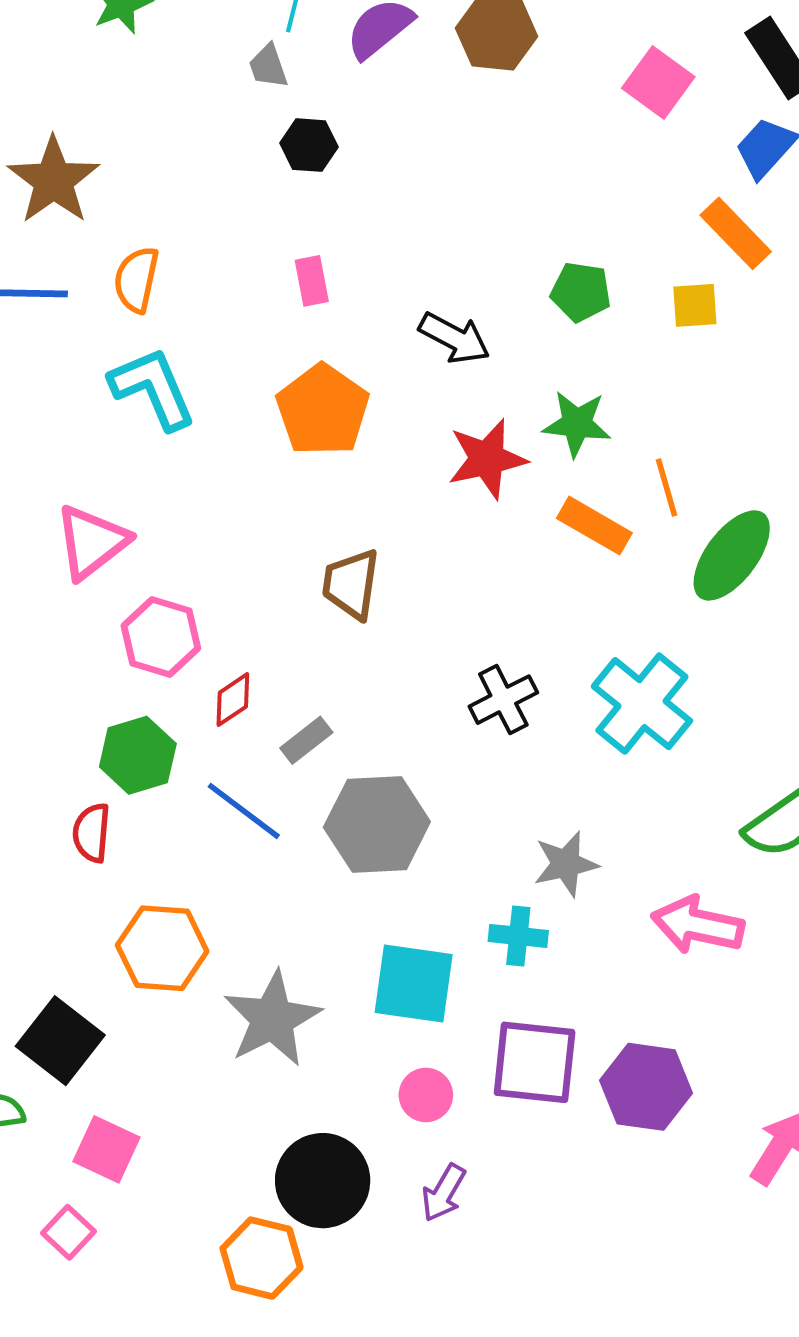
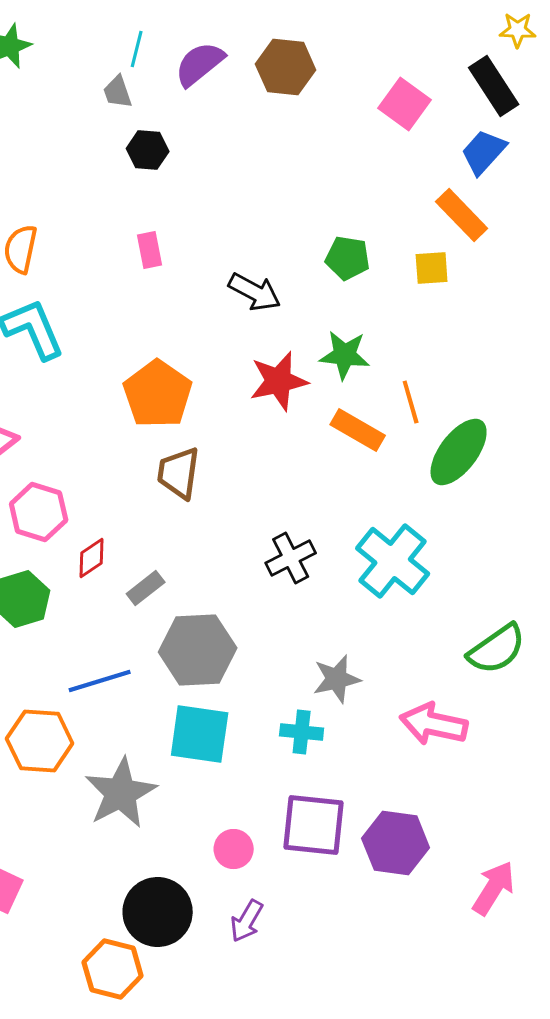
orange pentagon: (323, 410) -> (158, 394), moved
blue line: (244, 811) -> (100, 681), moved, turned -54
cyan square: (414, 984) -> (200, 734), moved

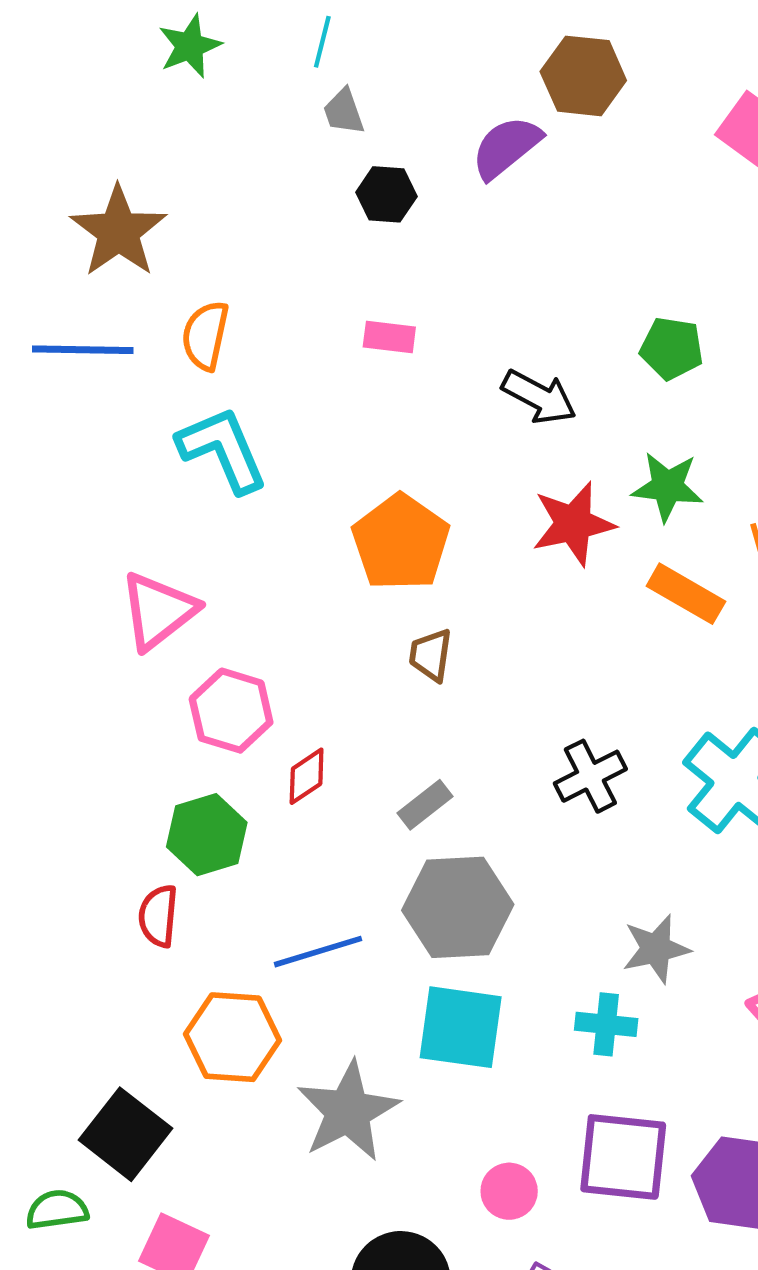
cyan line: (137, 49) -> (322, 42), moved
purple semicircle: (200, 64) -> (506, 147), moved
pink rectangle: (150, 250) -> (389, 337), turned -72
brown trapezoid: (179, 473) -> (431, 655), size x0.7
gray rectangle: (146, 588) -> (425, 805), moved

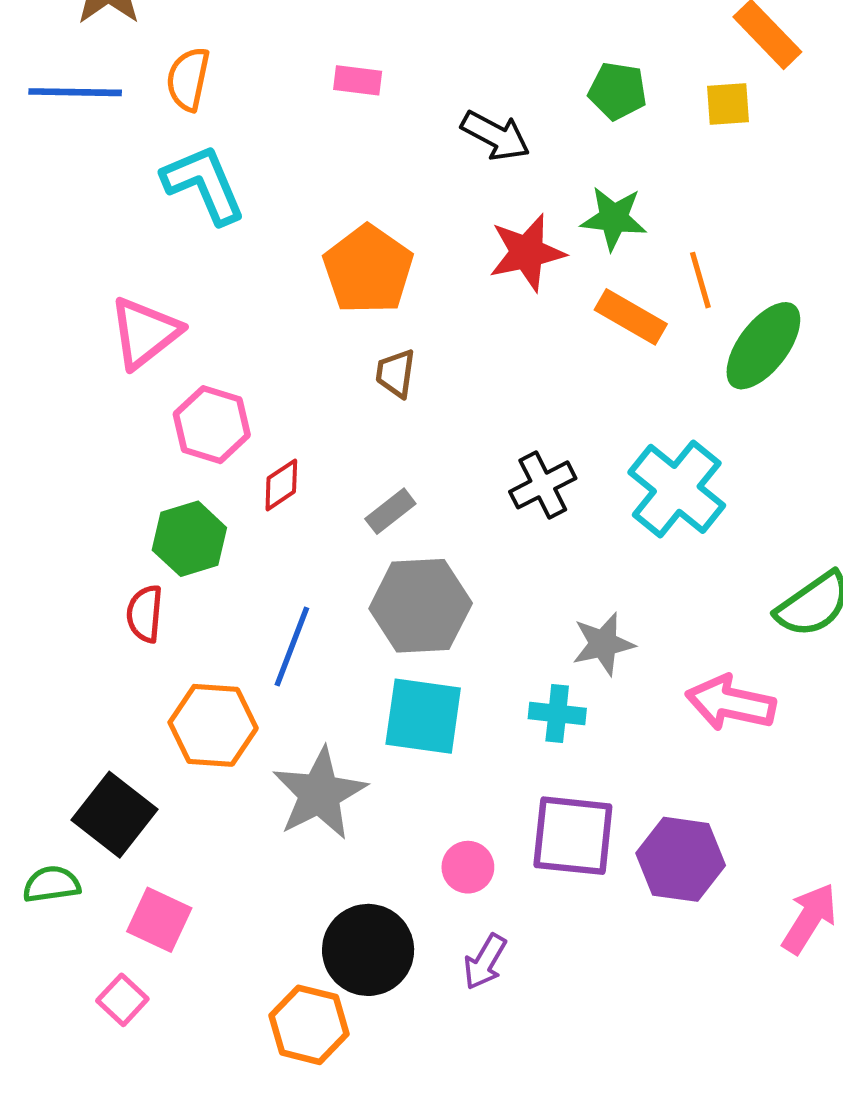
blue line: (318, 952) -> (292, 647), turned -52

